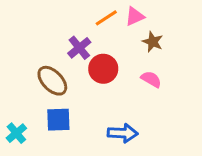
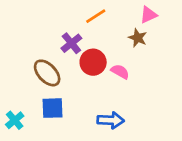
pink triangle: (135, 16) -> (148, 15), moved
pink semicircle: (151, 79) -> (120, 72), moved

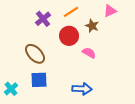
brown star: (138, 38) -> (92, 26), moved
purple cross: (71, 43) -> (43, 19), moved
red circle: (93, 62) -> (69, 36), moved

